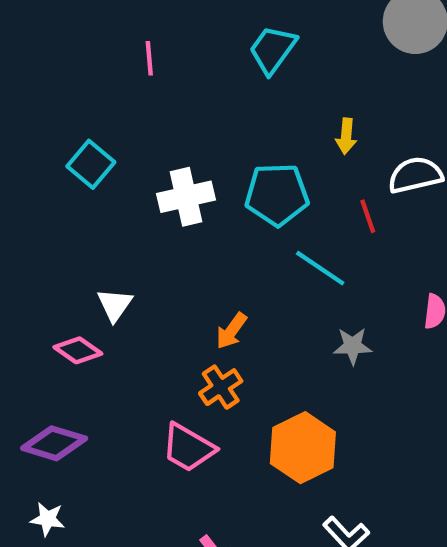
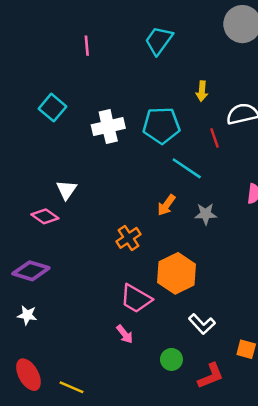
orange arrow: (231, 331) -> (166, 205), moved
pink trapezoid: (188, 448) -> (136, 299), moved

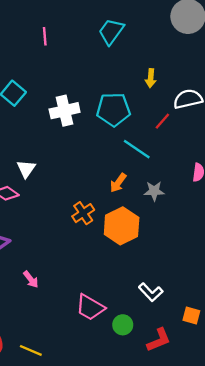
red line: (215, 138) -> (162, 121), turned 60
orange hexagon: (177, 273) -> (122, 226), moved
pink trapezoid: (136, 299) -> (90, 307), moved
pink arrow: (125, 334) -> (31, 279), moved

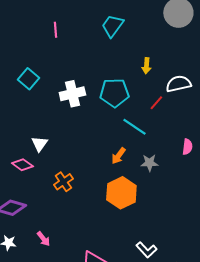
orange cross: (83, 213) -> (63, 182), moved

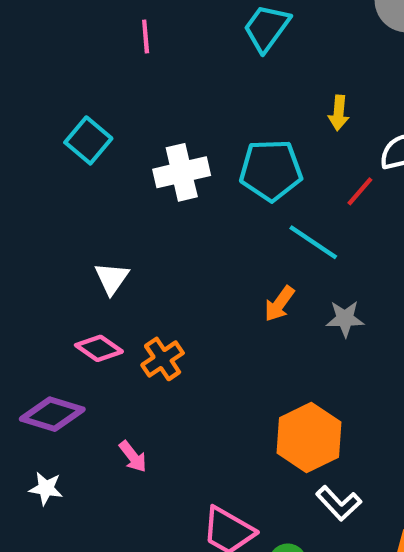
pink diamond: (22, 165) -> (99, 348), moved
orange hexagon: (121, 193) -> (309, 437), moved
pink arrow: (43, 239) -> (133, 457), moved

